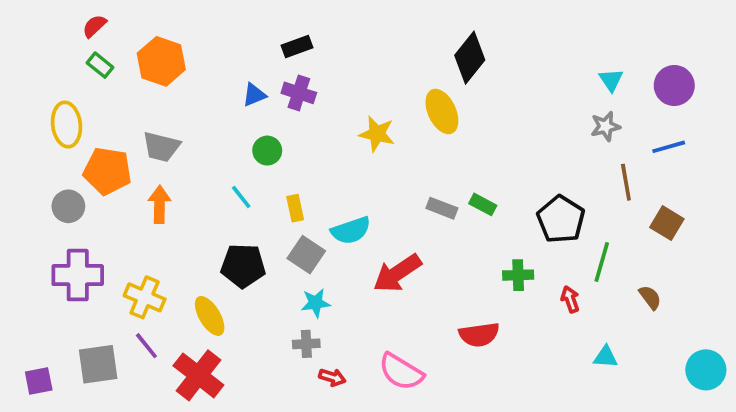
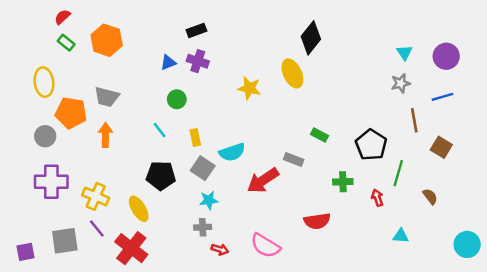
gray rectangle: (442, 208) -> (294, 160), moved

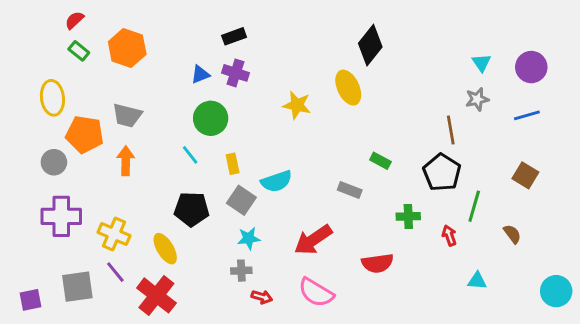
green circle: (177, 99) -> (211, 118), size x1.5
brown line: (414, 120) -> (451, 130), moved
red arrow: (263, 180) -> (313, 240), moved

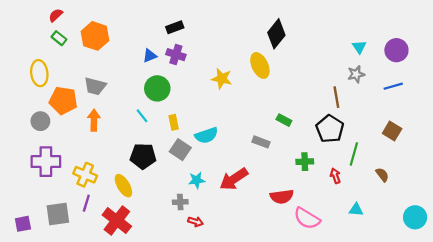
cyan star: (249, 238) -> (197, 180), moved
purple line: (115, 272) -> (86, 203), turned 56
pink semicircle: (316, 293) -> (307, 218), moved

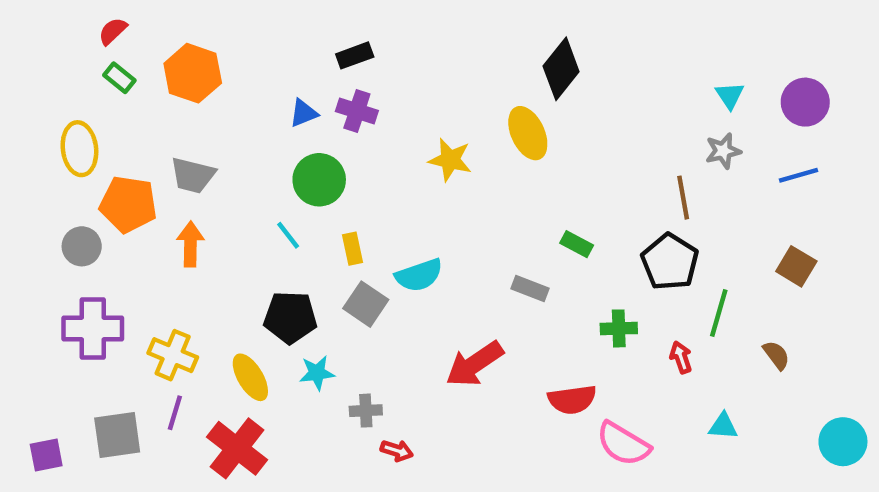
cyan star: (197, 180) -> (317, 373), moved

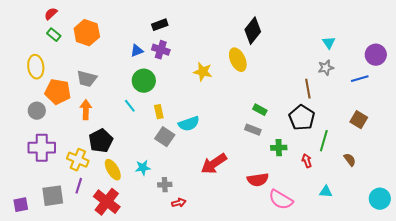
purple circle: (805, 102) -> (376, 55), moved
gray rectangle: (530, 289) -> (253, 130), moved
black pentagon: (290, 317) -> (101, 141), moved, turned -30
red arrow: (397, 451) -> (179, 203), turned -32

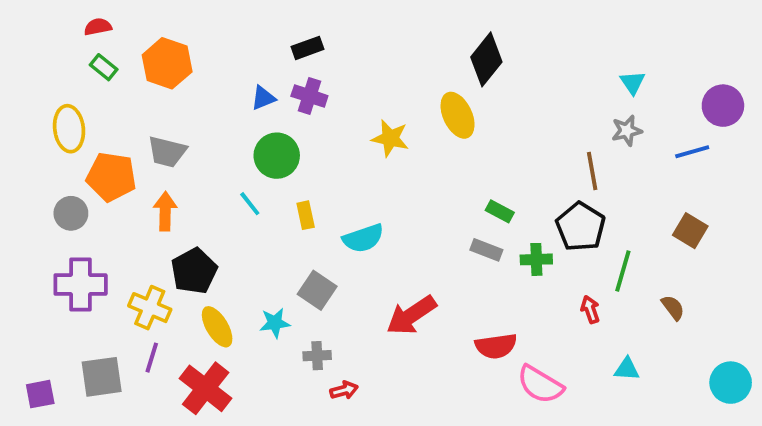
red semicircle: (51, 14) -> (98, 27), turned 32
gray square: (165, 137) -> (317, 290), moved
green cross: (279, 148) -> (536, 259), moved

